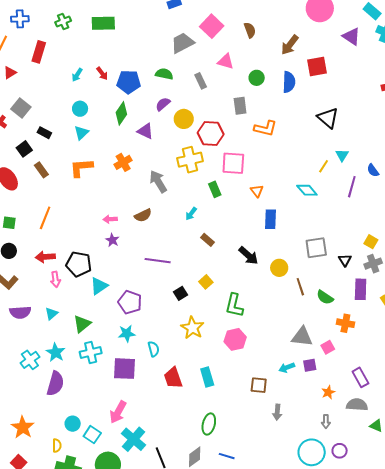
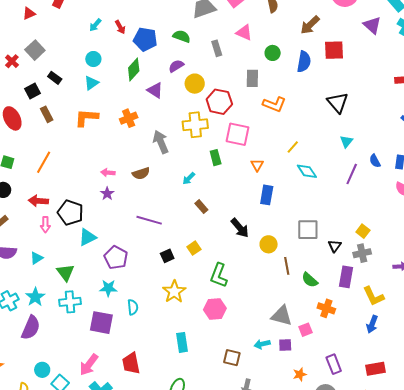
yellow line: (324, 166) -> (293, 147), moved
green triangle: (82, 324) -> (65, 272), turned -36
red trapezoid: (173, 378) -> (131, 363), moved

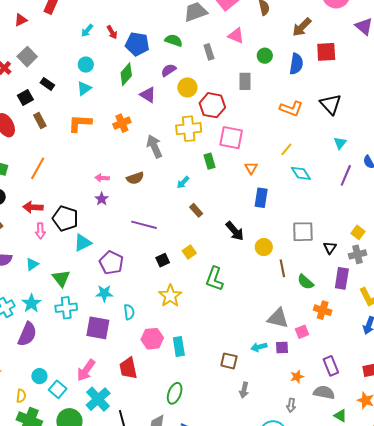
orange L-shape: (274, 104) -> (291, 109), moved
pink hexagon: (215, 309) -> (152, 339), moved

